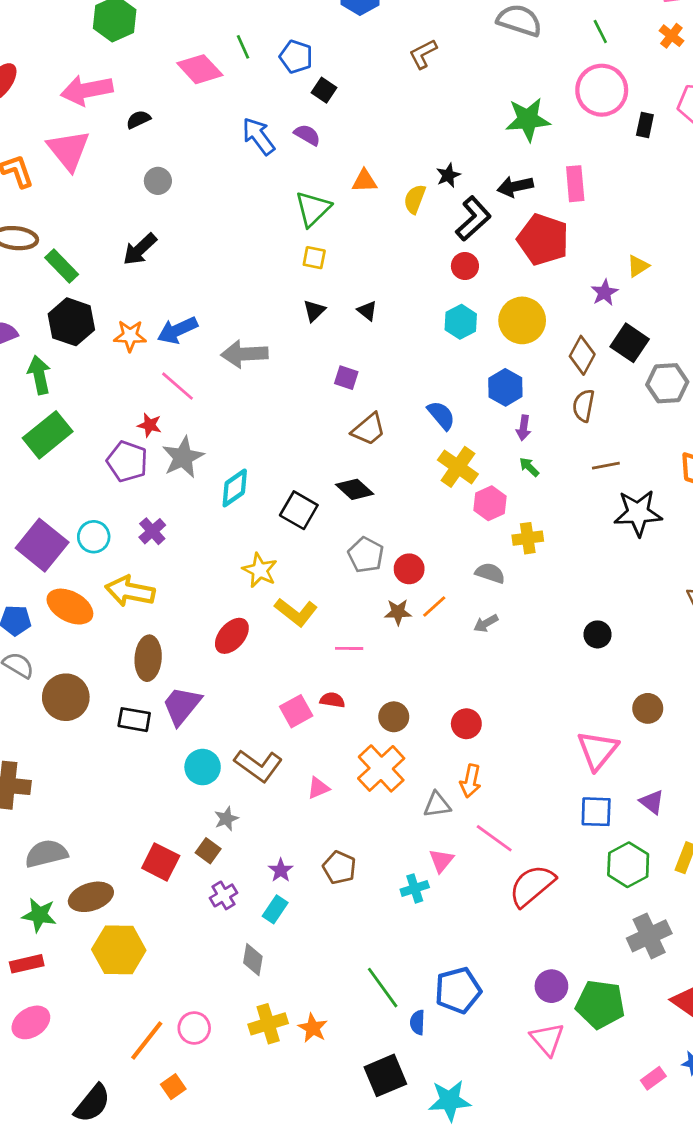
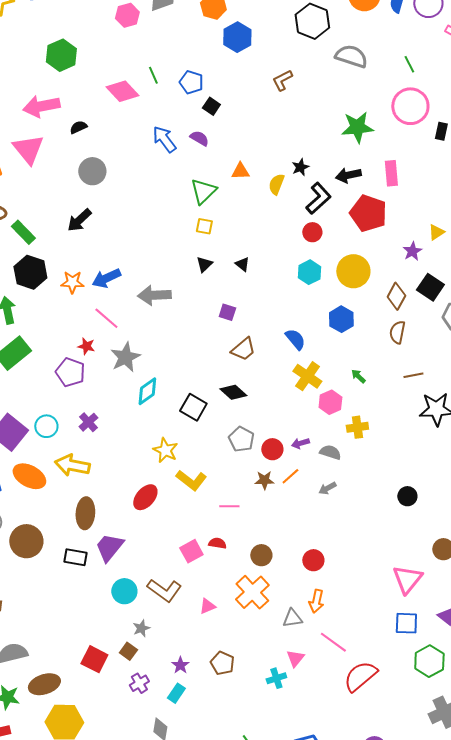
gray circle: (158, 181) -> (92, 171), size x1.4
purple arrow: (524, 428) -> (300, 443), moved, turned 66
gray star: (183, 457) -> (125, 357), moved

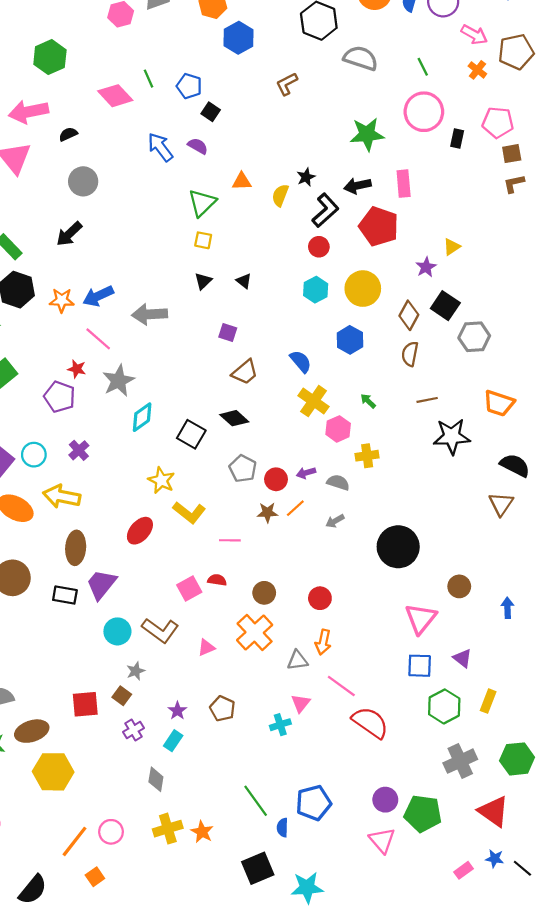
black circle: (407, 496) -> (398, 547), moved, size x2.0
red square: (94, 659) -> (85, 704), turned -32
red semicircle: (360, 676) -> (370, 722), turned 75

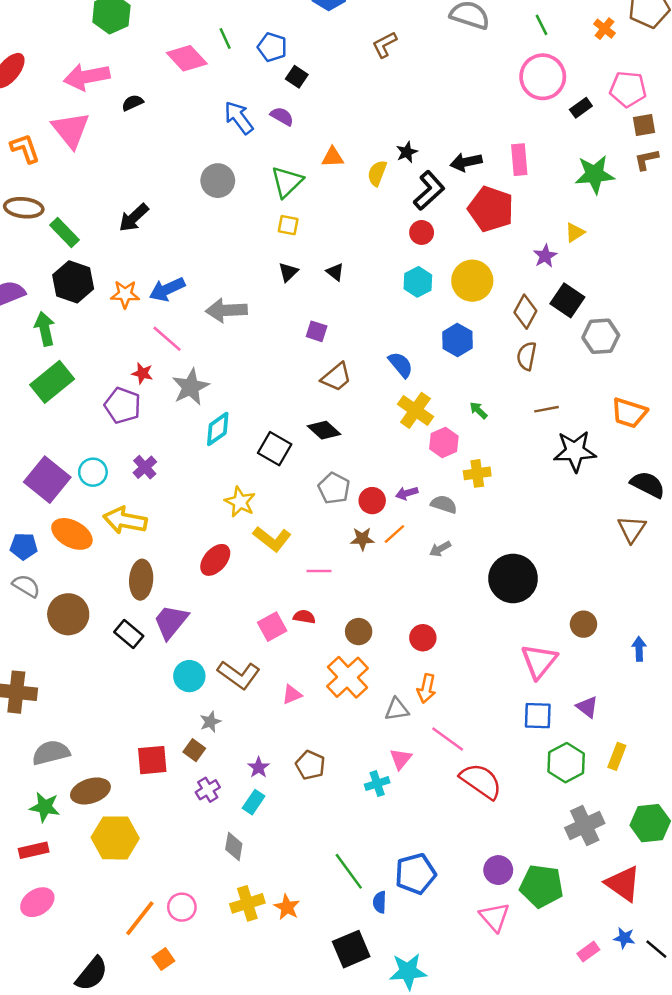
green star: (367, 134) -> (595, 174), moved
black rectangle: (457, 139) -> (581, 108), turned 42
gray circle: (83, 181) -> (218, 181), moved
black rectangle: (65, 595) -> (129, 634), turned 30

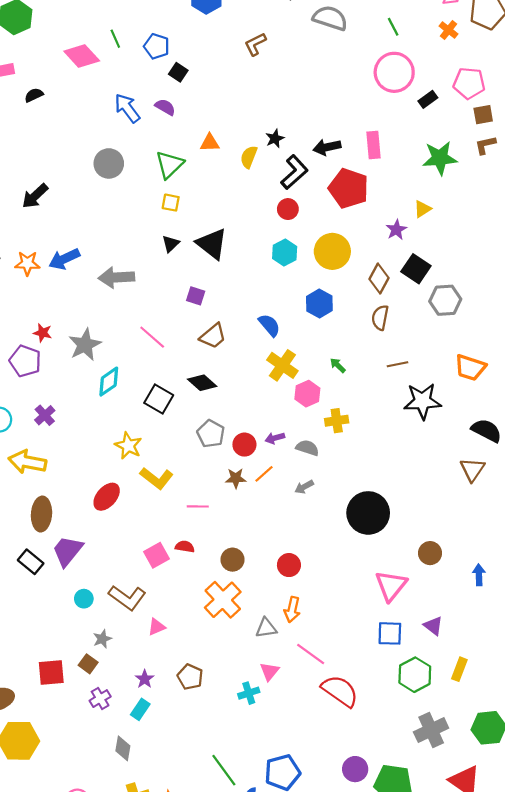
black triangle: (335, 272) -> (212, 244), size x2.0
pink line: (167, 339) -> (152, 337), moved
cyan circle: (189, 676) -> (84, 599), size x0.7
pink triangle: (292, 695) -> (157, 627), moved

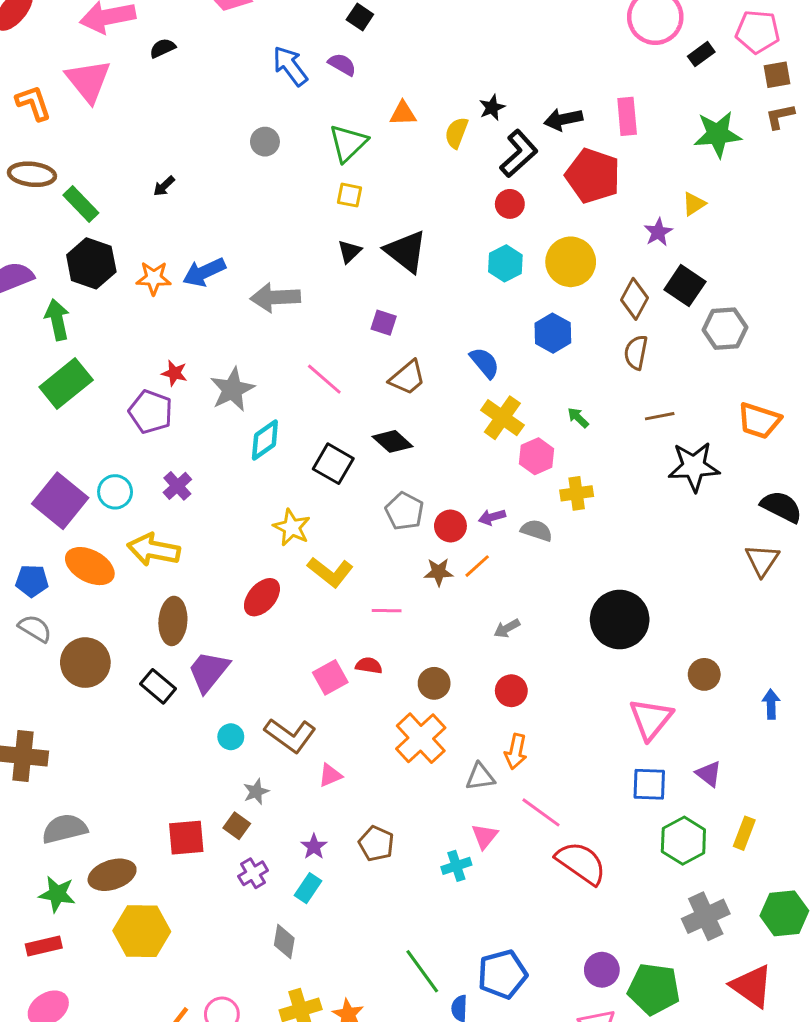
gray circle: (109, 163) -> (265, 142), size x0.7
black arrow: (35, 196) -> (164, 186), size x0.6
gray arrow: (304, 487) -> (507, 628), moved

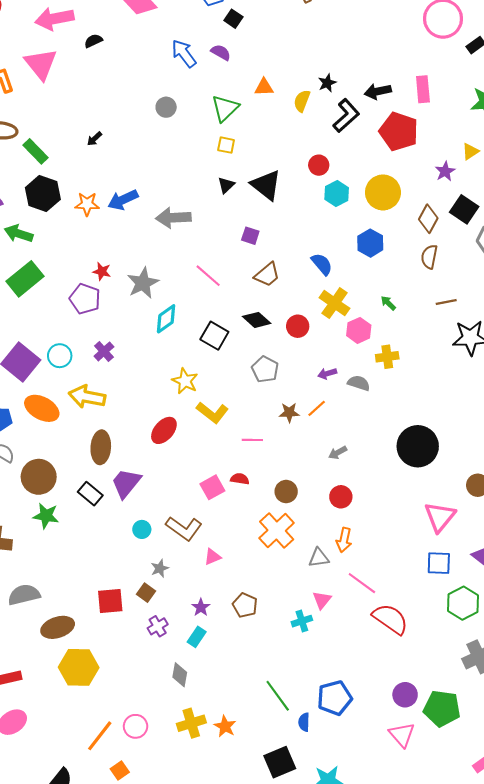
red circle: (510, 204) -> (319, 165), moved
green arrow: (57, 320) -> (19, 234), turned -60
red circle: (450, 526) -> (298, 326), moved
green star: (57, 894) -> (46, 516), moved

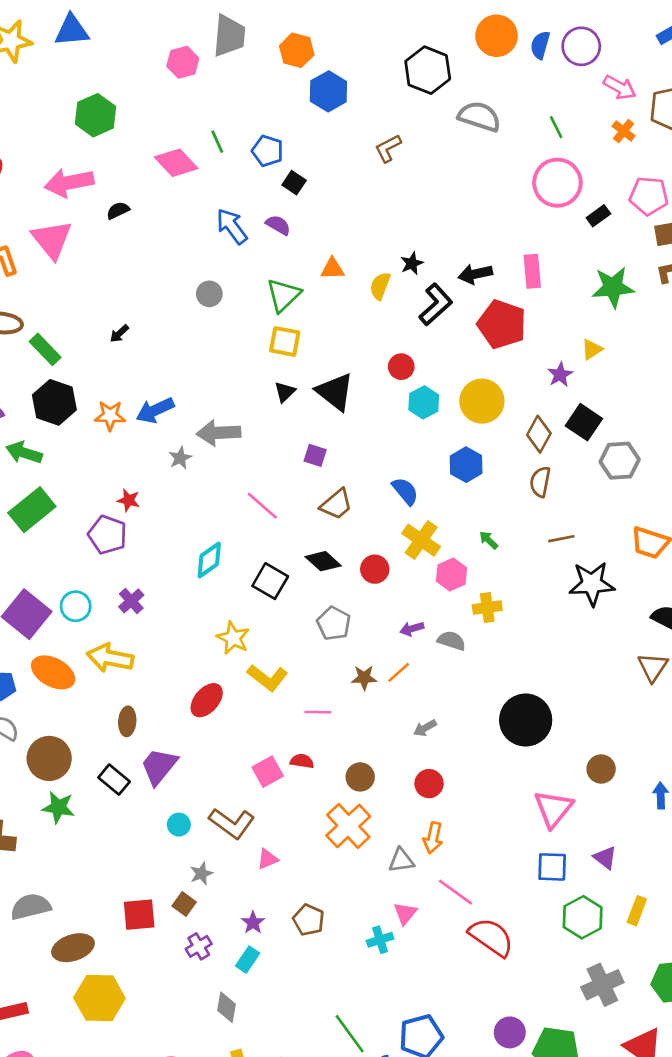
yellow square: (226, 145) -> (285, 341), size x1.4
gray star: (143, 283) -> (180, 458), moved, size x0.6
brown ellipse: (101, 447) -> (127, 721), size x0.7

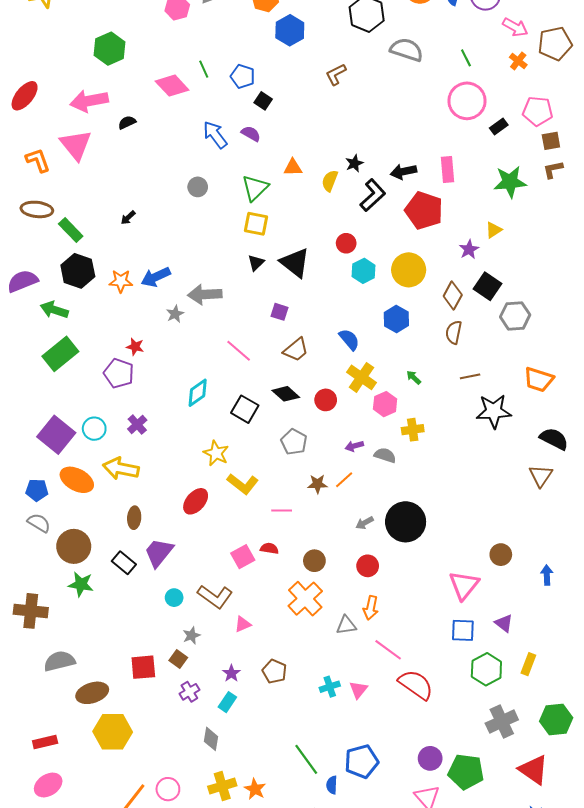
black circle: (526, 720) -> (406, 522), moved
pink triangle: (405, 913) -> (358, 690), moved

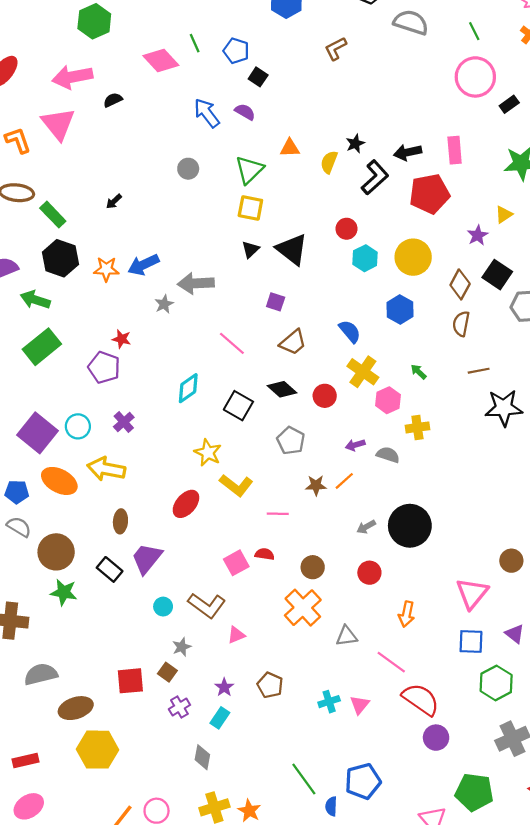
red pentagon: (424, 210) -> (429, 194), turned -30
orange arrow: (371, 608) -> (407, 614), moved
purple circle: (430, 758) -> (436, 738), moved

